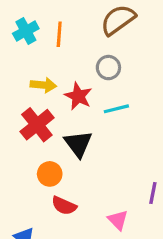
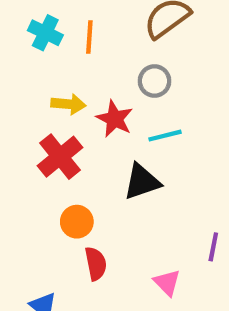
cyan cross: (26, 31) -> (45, 33), turned -35
black triangle: (78, 144) -> (142, 182), moved, turned 48
red semicircle: (64, 206) -> (96, 264), turned -125

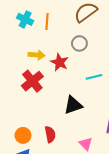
cyan line: (165, 136) -> (94, 77), moved
black triangle: (142, 182) -> (73, 105), moved
orange circle: (77, 222) -> (23, 135), moved

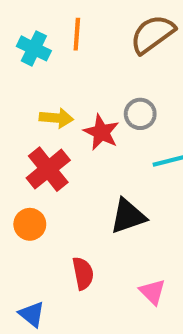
orange line: (47, 21) -> (77, 34), moved
gray circle: (79, 43) -> (140, 114), moved
orange circle: (23, 135) -> (30, 224), moved

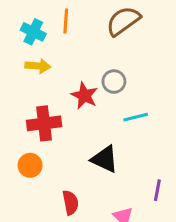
yellow arrow: (56, 118) -> (38, 66), moved
red cross: (48, 169) -> (44, 123), turned 32
black triangle: (128, 216) -> (105, 159), turned 44

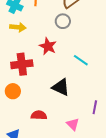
gray circle: (114, 82) -> (63, 21), moved
cyan line: (136, 117) -> (81, 60), turned 49
red semicircle: (70, 203) -> (39, 115), turned -77

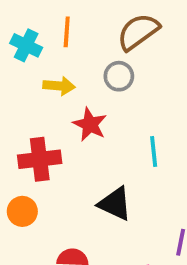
yellow arrow: (18, 27) -> (59, 86), moved
cyan line: (81, 60) -> (154, 152), turned 49

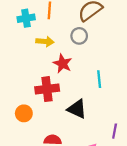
cyan cross: (26, 45) -> (26, 18), turned -35
red cross: (40, 159) -> (47, 89), moved

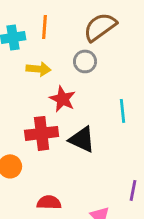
cyan line: (99, 79) -> (123, 111), moved
black triangle: (77, 109) -> (82, 139), moved

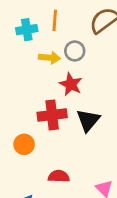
gray circle: (85, 61) -> (75, 51), moved
black triangle: (82, 139) -> (88, 120), turned 45

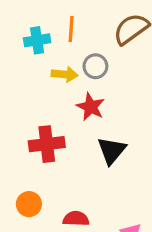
red cross: (52, 115) -> (47, 144), moved
orange circle: (24, 144) -> (29, 204), moved

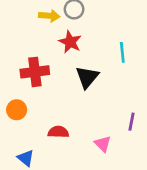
orange circle: (29, 204) -> (17, 110), moved

